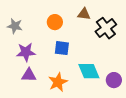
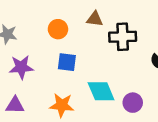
black cross: (106, 28) -> (123, 37), turned 35
purple triangle: (29, 75) -> (15, 105), moved
orange star: (58, 82) -> (62, 105), turned 30

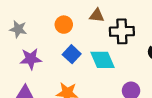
blue square: (67, 62) -> (72, 54), turned 36
cyan diamond: (101, 91) -> (103, 60), moved

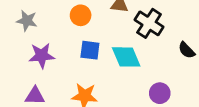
black cross: (122, 31) -> (149, 23), turned 35
blue square: (72, 54) -> (90, 50), turned -36

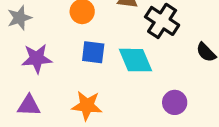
gray star: (27, 21) -> (20, 18), turned -30

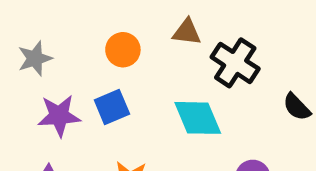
blue square: (93, 52) -> (112, 107), moved, turned -30

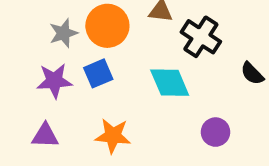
orange circle: (123, 50) -> (107, 26), size x1.5
gray star: (35, 59) -> (63, 33), moved

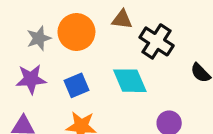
blue square: (98, 73) -> (76, 85), moved

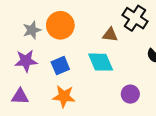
brown triangle: (122, 19) -> (110, 35), moved
black cross: (157, 41) -> (135, 18), moved

